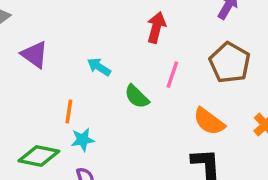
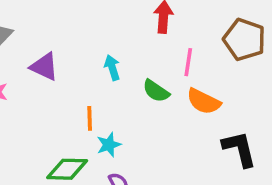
cyan arrow: (99, 67) -> (112, 68), turned 50
orange semicircle: (209, 121) -> (204, 101), moved

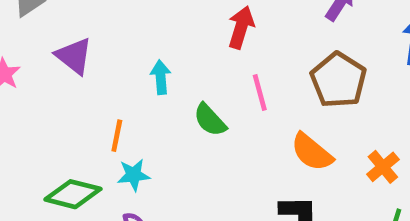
pink line: (188, 62) -> (260, 93), turned -36
orange semicircle: (204, 101) -> (312, 152), moved

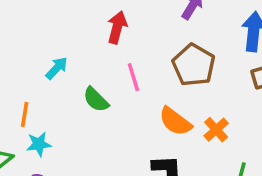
cyan arrow: (161, 77) -> (57, 68), turned 50
orange cross: (383, 167) -> (216, 130), moved

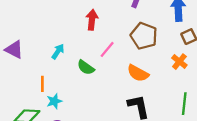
pink line: (133, 77) -> (107, 49), turned 66
orange cross: (216, 130) -> (179, 62), moved

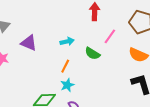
cyan arrow: (58, 51) -> (67, 41), turned 48
orange line: (42, 84) -> (65, 66), moved, turned 32

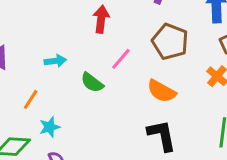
orange line: (65, 66) -> (31, 99), moved

